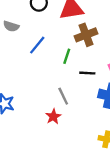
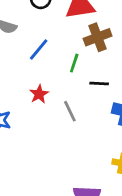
red star: (53, 117) -> (39, 94), moved

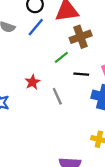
blue line: (39, 49) -> (36, 27), moved
green line: (74, 63) -> (61, 57), turned 32

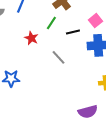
red star: (32, 82) -> (31, 38), moved

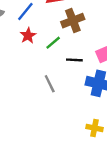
red star: (31, 38) -> (28, 36), moved

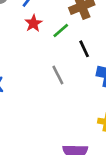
black line: (74, 60) -> (84, 49), turned 63

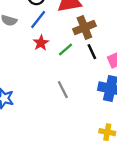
black line: (84, 49) -> (92, 52), moved

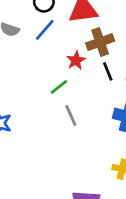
red star: (41, 43) -> (76, 60), moved
green line: (66, 49) -> (59, 87), moved

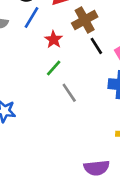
red star: (76, 60) -> (54, 40), moved

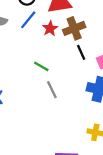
red star: (54, 40) -> (50, 29), moved
green line: (54, 68) -> (41, 66), turned 70

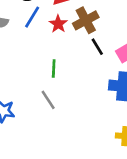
green line: (41, 66) -> (54, 68), turned 70
gray line: (52, 90) -> (48, 100), moved

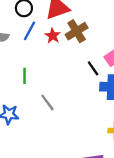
black line: (97, 47) -> (93, 68), moved
green line: (54, 68) -> (24, 76), moved

